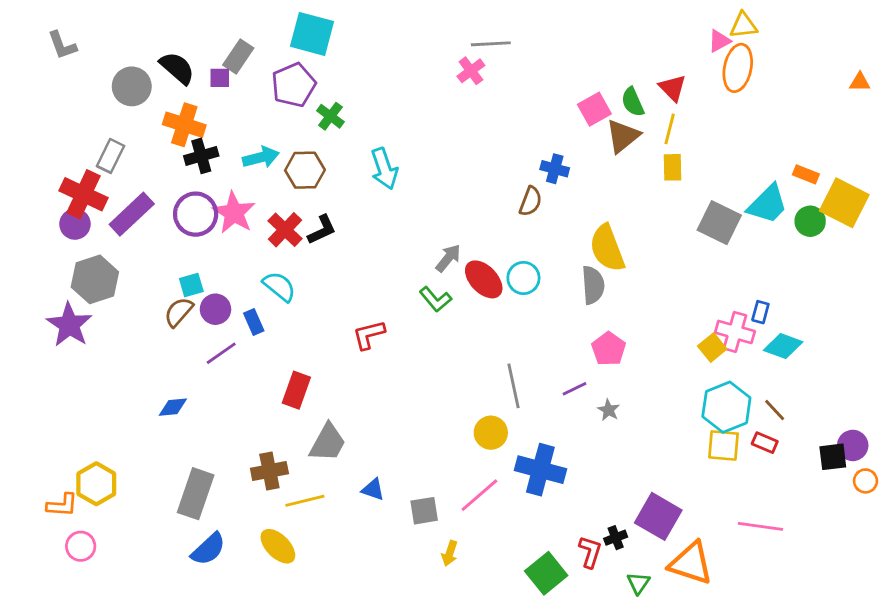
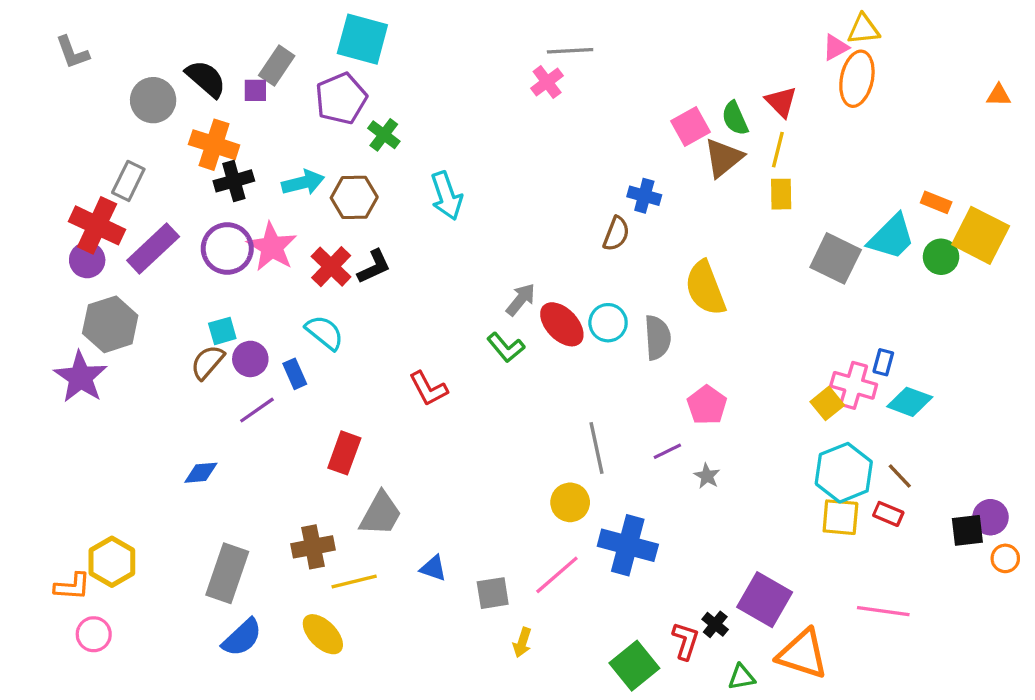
gray semicircle: (593, 285) -> (657, 338), moved
red L-shape: (369, 335) -> (428, 389), turned -104
black cross: (616, 538) -> (715, 624), turned -30
green triangle: (638, 583) -> (742, 677), turned 45

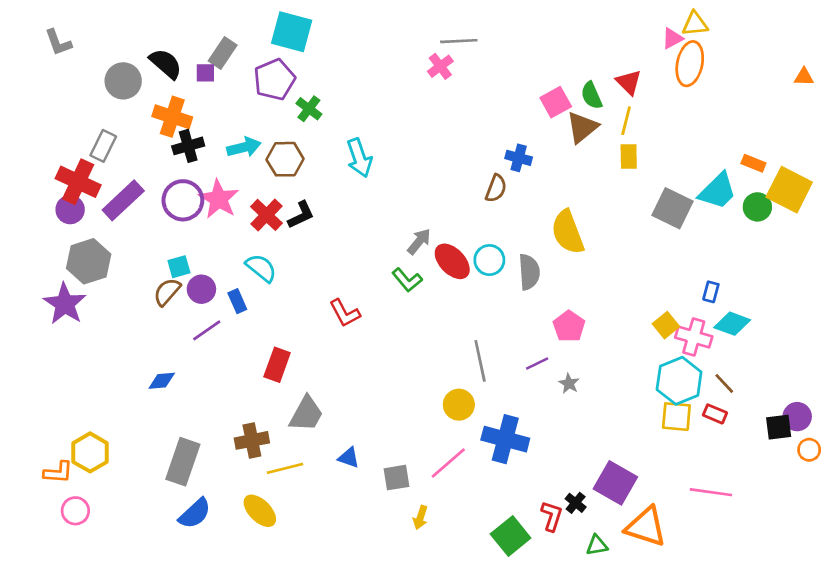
pink cross: (854, 385) -> (694, 337), moved

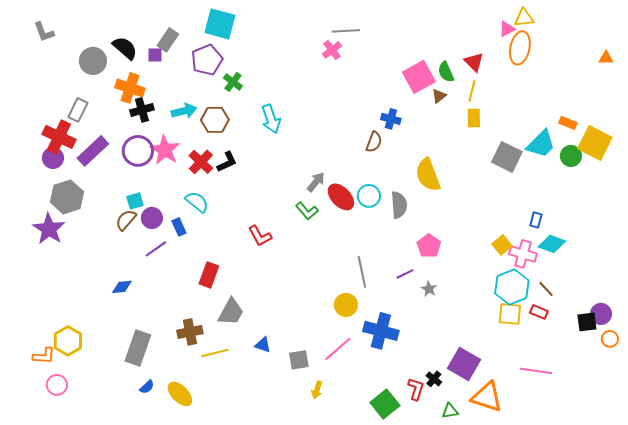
pink square: (556, 102) -> (419, 77), size x1.4
brown triangle: (582, 127) -> (439, 96), size x0.6
yellow ellipse: (260, 511) -> (180, 394), moved
blue semicircle: (195, 513) -> (147, 387), size x0.6

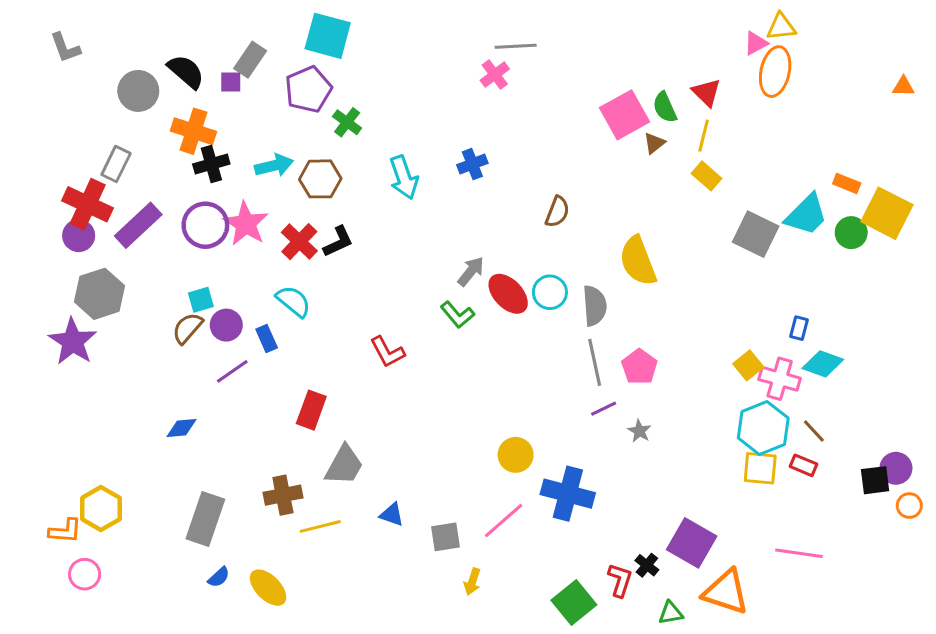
yellow rectangle: (474, 118) -> (707, 176), turned -48
blue cross: (391, 119) -> (472, 164), moved, turned -36
gray line: (362, 272) -> (595, 362), moved

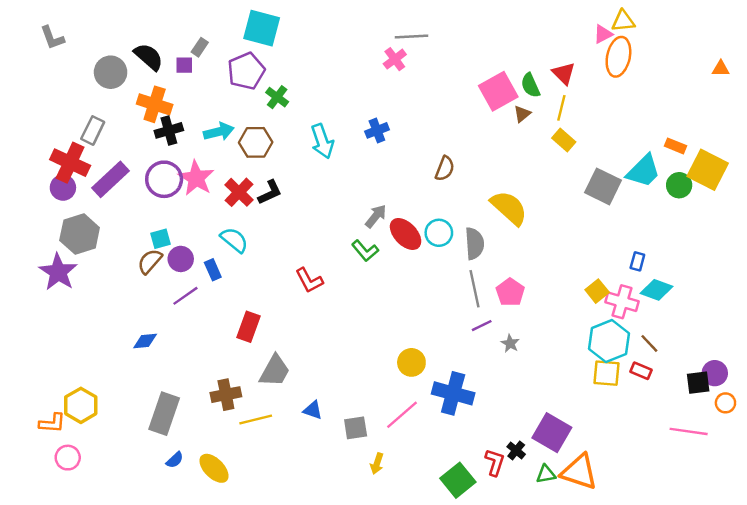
gray rectangle: (250, 60) -> (200, 47), size x0.7
yellow semicircle: (638, 261) -> (509, 208), turned 153
pink line: (799, 553) -> (689, 431), moved
green triangle: (671, 613) -> (546, 474), moved

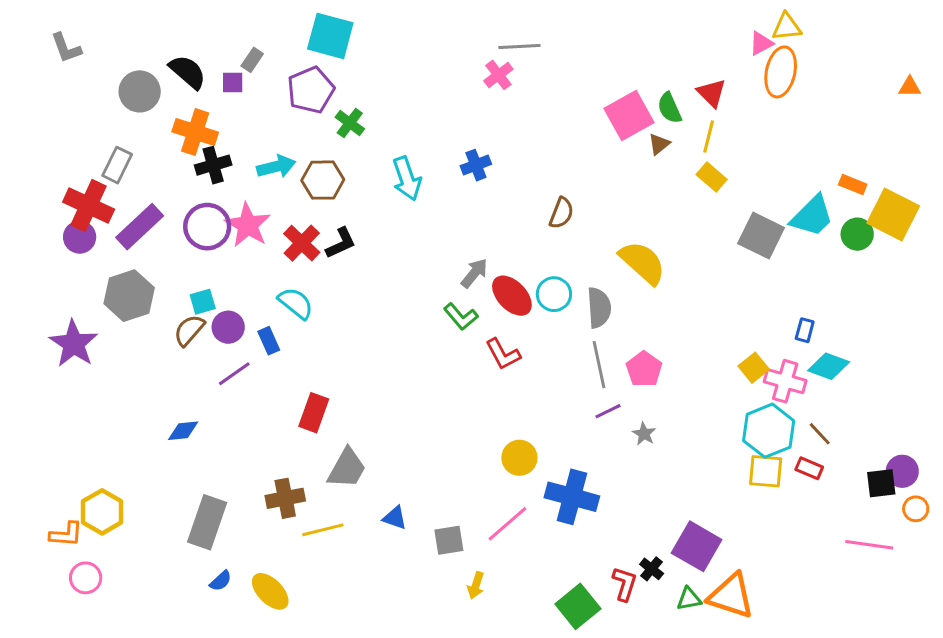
gray hexagon: (80, 234) -> (129, 296), moved
red L-shape: (309, 280) -> (503, 354), moved

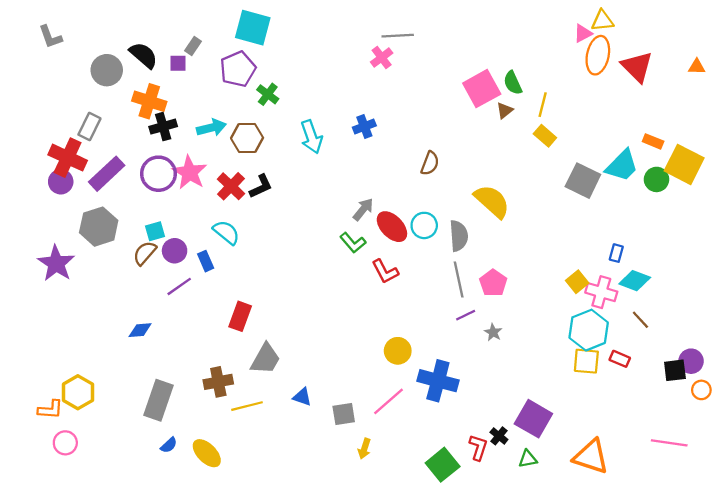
red triangle: (712, 93) -> (637, 67), moved, size x1.4
brown line: (820, 434) -> (640, 320), moved
pink line: (869, 545) -> (669, 443), moved
orange triangle: (731, 596) -> (591, 457), moved

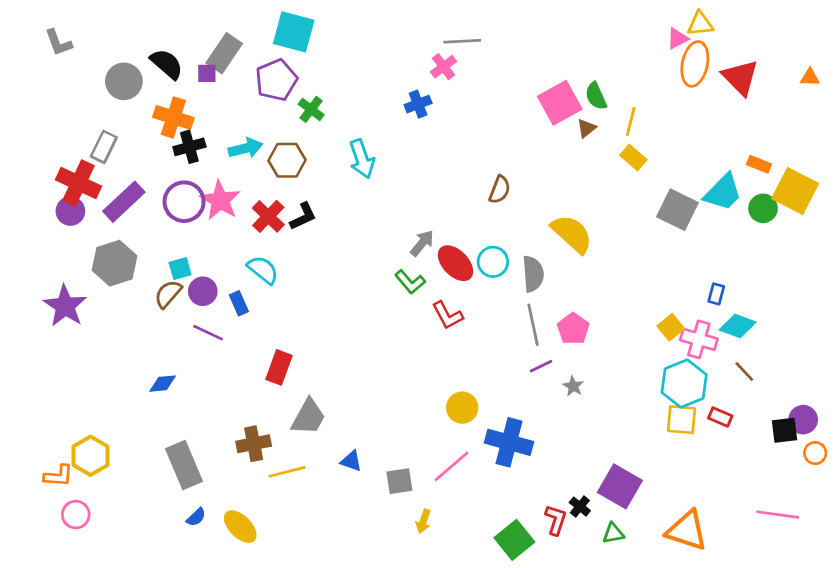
gray rectangle: (193, 46) -> (224, 53), size x1.8
blue cross: (364, 127) -> (418, 104), moved
purple line: (179, 286) -> (208, 333), turned 60
gray rectangle: (158, 400) -> (184, 465), turned -42

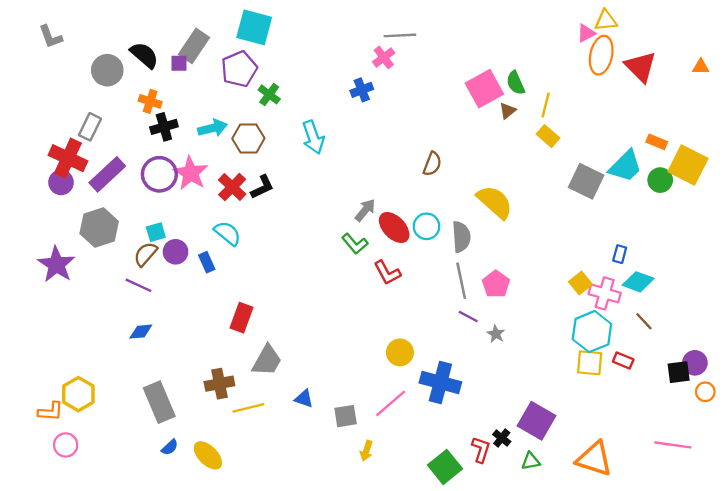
orange cross: (173, 117) -> (150, 101), size x0.7
purple line: (208, 333) -> (139, 285), moved
purple line: (541, 366) -> (468, 317), turned 54

